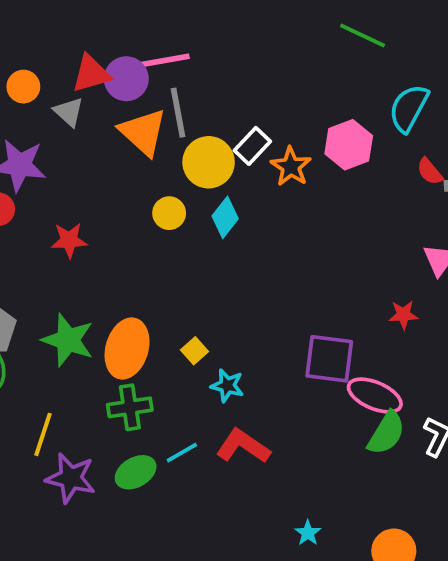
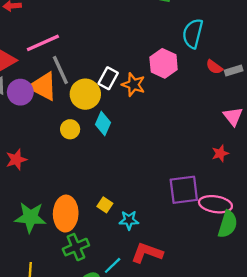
purple circle: (126, 79) -> (20, 92), moved

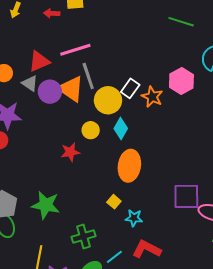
red star: (16, 160) -> (70, 152), moved
orange ellipse: (66, 214) -> (129, 166), moved

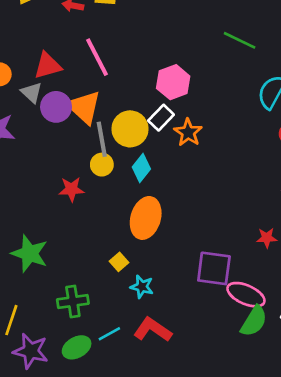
pink line: (75, 50) -> (97, 57), turned 72
gray line: (88, 76) -> (102, 139), moved
pink hexagon: (181, 81) -> (173, 82), moved

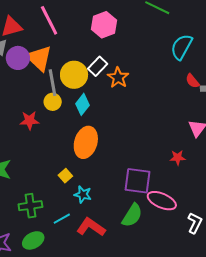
pink hexagon: (173, 82) -> (104, 25), moved
green semicircle: (254, 321) -> (132, 215), moved
cyan line: (109, 334) -> (62, 219), moved

